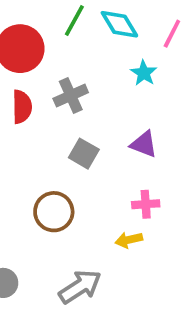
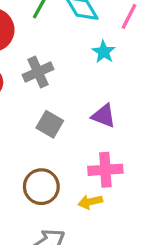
pink cross: (146, 204) -> (105, 170), size x1.4
brown circle: (54, 212) -> (41, 187), moved

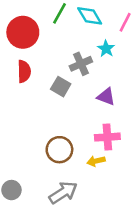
gray cross: (38, 72) -> (81, 64), moved
gray square: (50, 124) -> (61, 87), moved

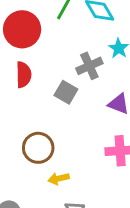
brown circle: (59, 150) -> (38, 148), moved
yellow arrow: (96, 161) -> (59, 179), moved

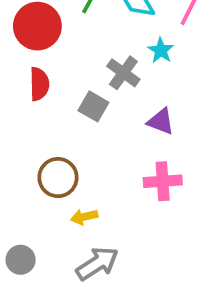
gray cross: (89, 66) -> (123, 73), turned -30

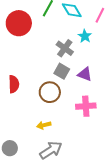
red semicircle: (39, 84) -> (14, 84), moved
gray square: (93, 106) -> (62, 71), moved
brown circle: (58, 178) -> (50, 92), moved

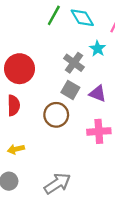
red circle: (19, 23) -> (19, 69), moved
yellow arrow: (44, 125) -> (16, 149), moved

